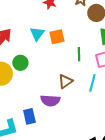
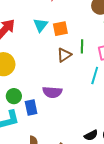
green circle: (20, 63) -> (14, 96), moved
brown triangle: (65, 81) -> (64, 55), moved

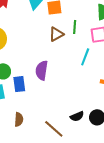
purple semicircle: (52, 92) -> (42, 70), turned 90

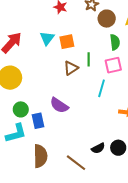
purple semicircle: (42, 70) -> (59, 105), turned -60
brown semicircle: (19, 119) -> (40, 156), size x1.6

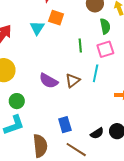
orange square: (67, 42) -> (56, 18), moved, turned 35
brown triangle: (71, 68) -> (73, 81), moved
purple semicircle: (59, 105) -> (49, 81), moved
blue rectangle: (38, 121) -> (65, 125), moved

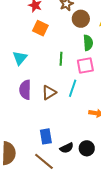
cyan triangle: (37, 28) -> (20, 58), moved
purple semicircle: (49, 81) -> (25, 90), turned 54
blue rectangle: (65, 125) -> (46, 136), moved

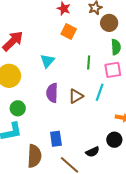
blue rectangle: (46, 136) -> (56, 139), moved
black circle: (87, 148) -> (114, 140), moved

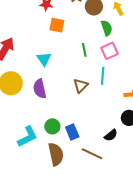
purple semicircle: (52, 93) -> (40, 89), moved
green circle: (18, 108) -> (52, 126), moved

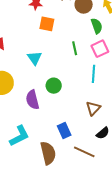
brown triangle: (81, 86) -> (93, 108), moved
purple semicircle: (40, 89) -> (32, 100), moved
green circle: (52, 126) -> (54, 86), moved

